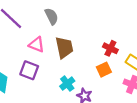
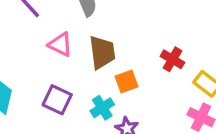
purple square: (29, 70) -> (57, 100), moved
orange square: (104, 70) -> (126, 82), moved

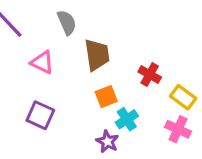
brown trapezoid: (102, 52) -> (97, 55), moved
cyan cross: (102, 108) -> (127, 119), moved

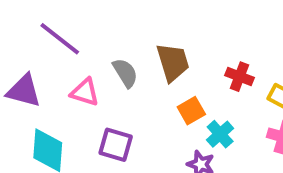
gray semicircle: (67, 22) -> (125, 73), moved
pink triangle: (42, 62) -> (85, 92), moved

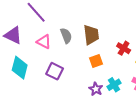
cyan cross: (220, 134) -> (114, 85), moved

